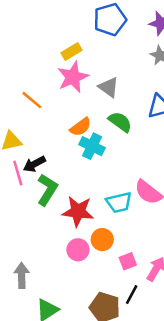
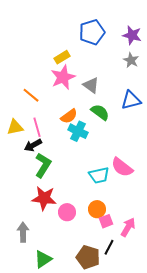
pink line: (18, 173) -> (37, 127), moved
red star: (78, 211) -> (44, 198), moved
orange circle: (102, 240) -> (97, 209), moved

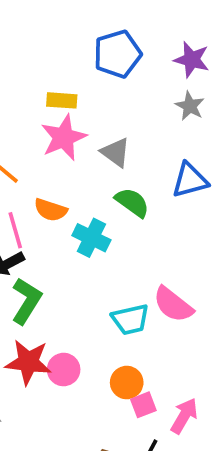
yellow rectangle: (62, 57) -> (62, 100), turned 35
orange semicircle: (69, 116) -> (51, 210), moved, turned 54
pink circle: (67, 212) -> (64, 370), moved

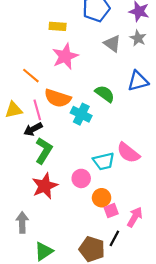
yellow rectangle: (62, 100) -> (58, 26), moved
gray triangle: (116, 152) -> (112, 43), moved
orange semicircle: (51, 210) -> (58, 98), size x1.4
red star: (28, 362) -> (45, 186), turned -30
pink circle: (64, 370) -> (81, 178), moved

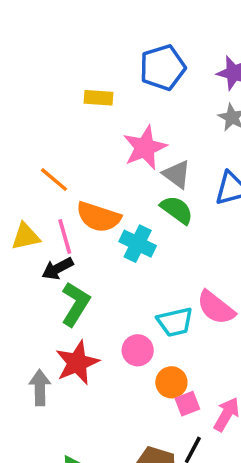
gray triangle: (112, 43) -> (177, 174), moved
pink star: (65, 56) -> (145, 148), moved
gray arrow: (22, 222) -> (40, 388), moved

